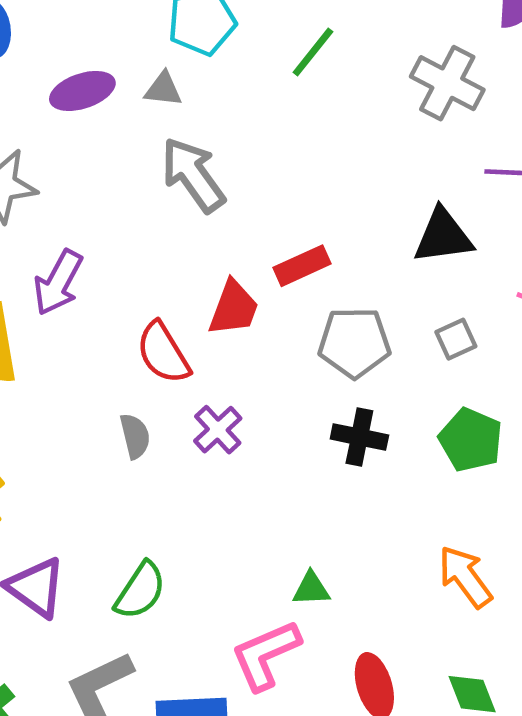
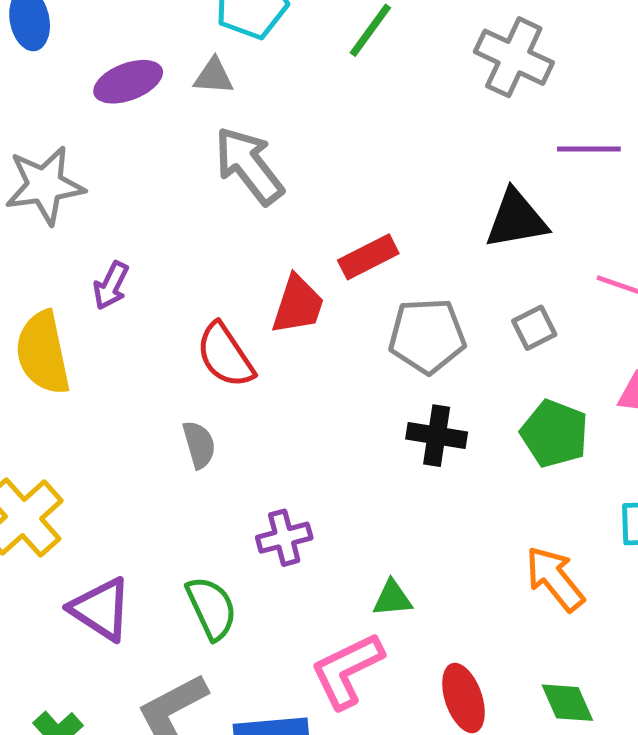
purple arrow: (58, 283) -> (111, 286), size x0.7
purple cross: (218, 430) -> (284, 538), moved, turned 30
green semicircle: (140, 591) -> (211, 608), turned -56

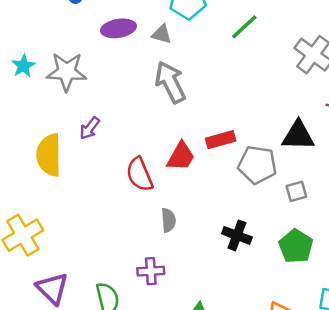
gray pentagon: (427, 336) -> (257, 165), moved
gray semicircle: (199, 445) -> (168, 220), moved

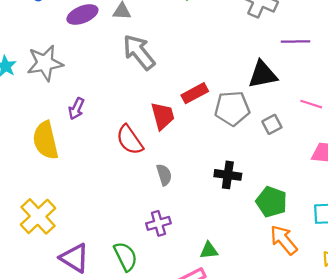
red trapezoid: (181, 156) -> (163, 116), turned -32
green pentagon: (296, 246) -> (271, 202), moved

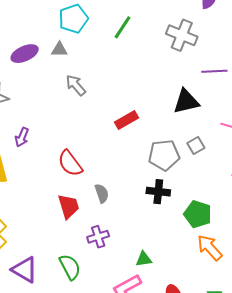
gray arrow: (139, 52) -> (76, 85), size x0.7
gray pentagon: (232, 108) -> (164, 155), moved
red trapezoid: (163, 116) -> (68, 206), moved

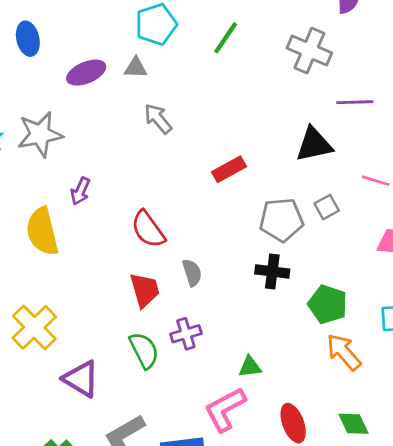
green semicircle: (70, 267) -> (144, 350), moved

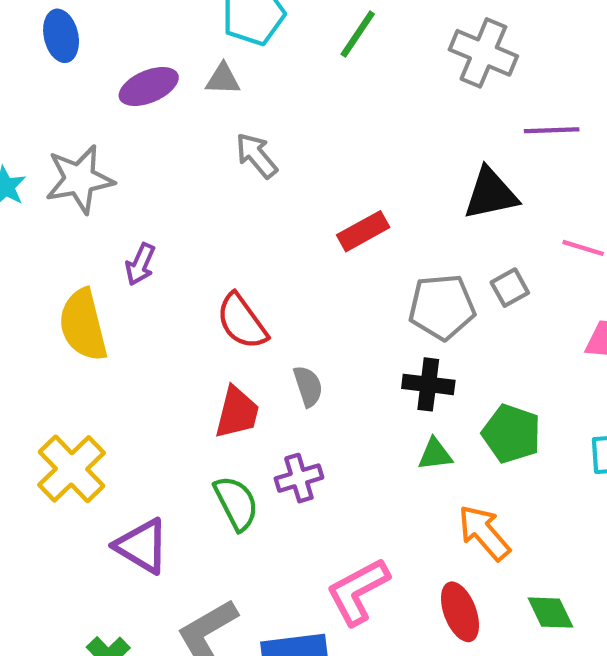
red trapezoid: (145, 290) -> (237, 413), turned 30
orange arrow: (344, 352) -> (484, 533), moved
green triangle: (250, 367) -> (435, 454), moved

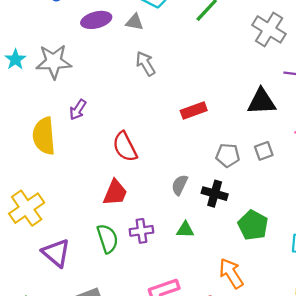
gray pentagon: (442, 307) -> (228, 155), size x0.7
gray semicircle: (308, 386) -> (180, 185), moved, turned -145
green triangle: (435, 454) -> (185, 230), moved

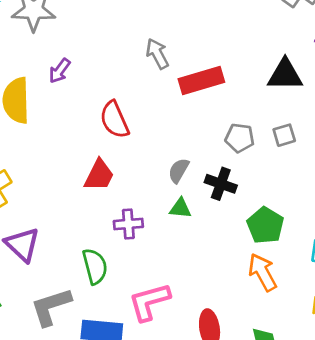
gray arrow: (146, 64) -> (157, 54), moved
red rectangle: (194, 111) -> (201, 81), size x1.4
green triangle: (185, 230) -> (180, 208), moved
green semicircle: (108, 239) -> (95, 266), moved
orange arrow: (231, 273) -> (263, 272), moved

